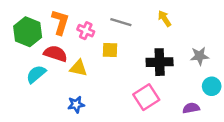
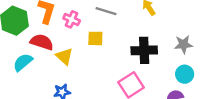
yellow triangle: (78, 68) -> (64, 56), turned 30
cyan circle: (212, 86) -> (185, 74), moved

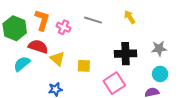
yellow square: (95, 38) -> (84, 66), moved

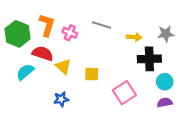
yellow arrow: (130, 17) -> (134, 37), moved, turned 128
gray star: (159, 49) -> (166, 34), moved
black cross: (126, 54) -> (149, 59), moved
cyan circle: (160, 74) -> (165, 82), moved

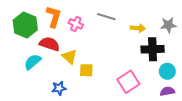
yellow square: (92, 74) -> (86, 70), moved
blue star: (61, 99) -> (59, 88), moved

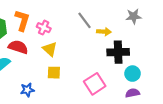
gray line: (106, 17) -> (85, 20), moved, turned 36
gray star: (168, 25) -> (134, 16), moved
yellow triangle: (69, 57) -> (50, 49), moved

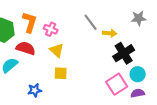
black cross: (118, 52) -> (124, 53), turned -30
pink square: (95, 84) -> (117, 84), moved

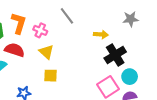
gray line: (91, 22) -> (67, 16), moved

